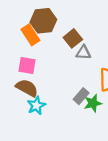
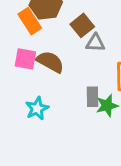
brown semicircle: (27, 88) -> (50, 62), moved
gray rectangle: (81, 96) -> (92, 97), turned -42

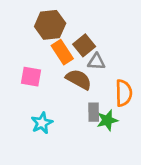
orange rectangle: (30, 21) -> (62, 52), moved
brown semicircle: (50, 62) -> (79, 79), moved

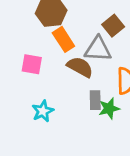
brown square: (84, 45) -> (113, 26), moved
gray triangle: (96, 62) -> (98, 49), size x1.5

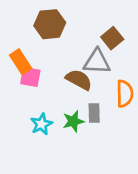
orange rectangle: (63, 39) -> (21, 62), moved
green star: (109, 108) -> (73, 121), moved

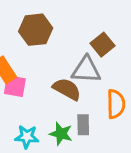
green star: (73, 121) -> (61, 134), turned 30
cyan star: (41, 124) -> (27, 137), turned 30

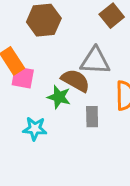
brown square: (102, 45) -> (112, 16), moved
green star: (61, 134) -> (59, 97), moved

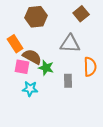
pink square: (23, 77) -> (22, 67), moved
brown semicircle: (75, 80) -> (32, 57), moved

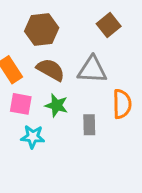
brown semicircle: (32, 57) -> (51, 70), moved

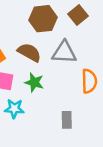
brown hexagon: (42, 29) -> (43, 19), moved
gray rectangle: (89, 125) -> (67, 120), moved

